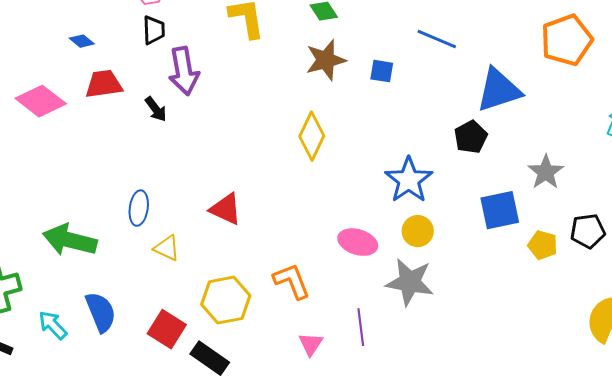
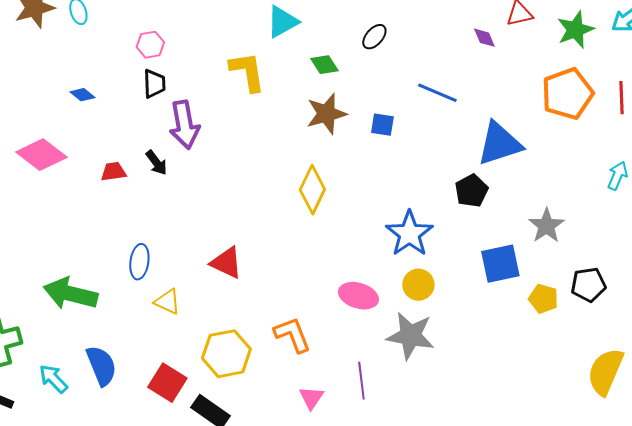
red trapezoid: (104, 84) -> (113, 172), moved, size x0.7

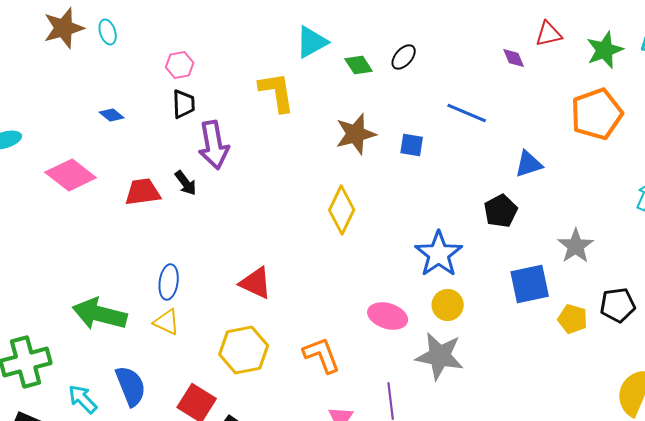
green diamond: (324, 65) -> (359, 65), moved
blue triangle: (499, 144) -> (529, 164), size x0.6
red trapezoid: (113, 172) -> (143, 192), size x1.4
yellow triangle: (167, 302) -> (167, 322), moved
yellow hexagon: (226, 354) -> (244, 350), moved

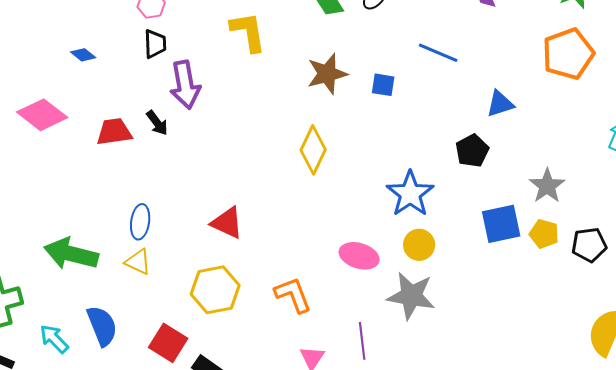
yellow pentagon: (573, 319) -> (544, 234), moved

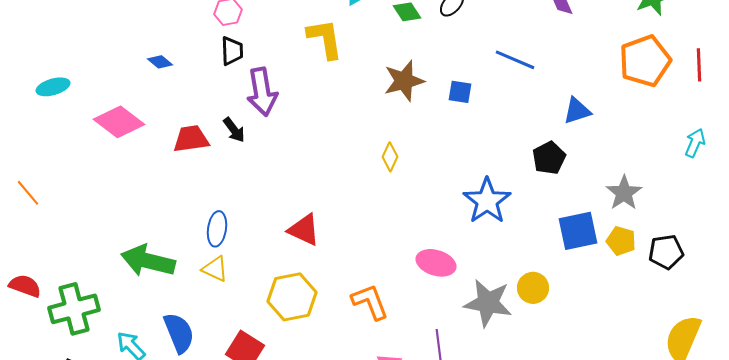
yellow diamond: (313, 150) -> (390, 157), size x0.6
yellow circle: (419, 245) -> (533, 288), moved

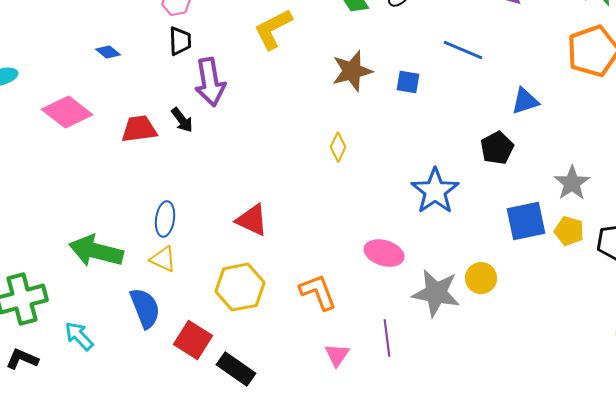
yellow L-shape: (325, 39) -> (273, 29), turned -108
blue semicircle: (179, 333) -> (145, 308), moved

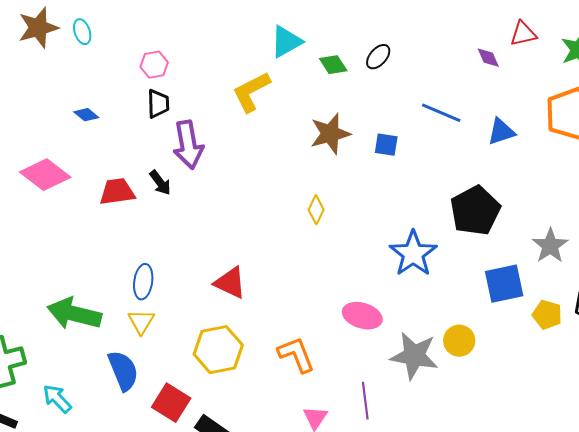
blue triangle: (525, 101) -> (501, 132), moved
black pentagon: (497, 148) -> (475, 211), size x1.5
yellow pentagon: (569, 231) -> (547, 315), moved
yellow triangle: (163, 259) -> (141, 322), turned 36

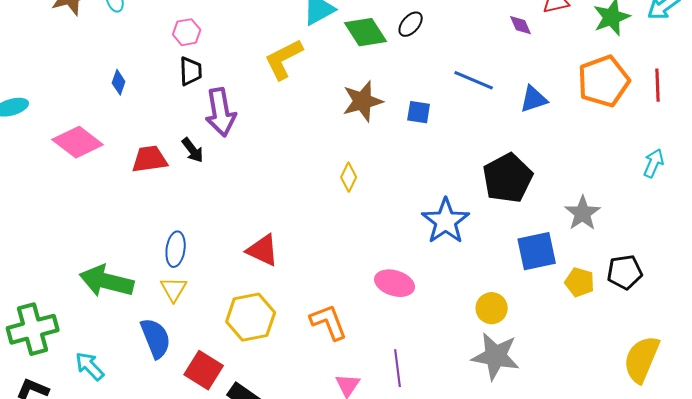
green diamond: (333, 65) -> (366, 32), size x1.5
blue diamond: (86, 115) -> (119, 82), turned 70
gray star: (414, 356) -> (496, 356), moved

